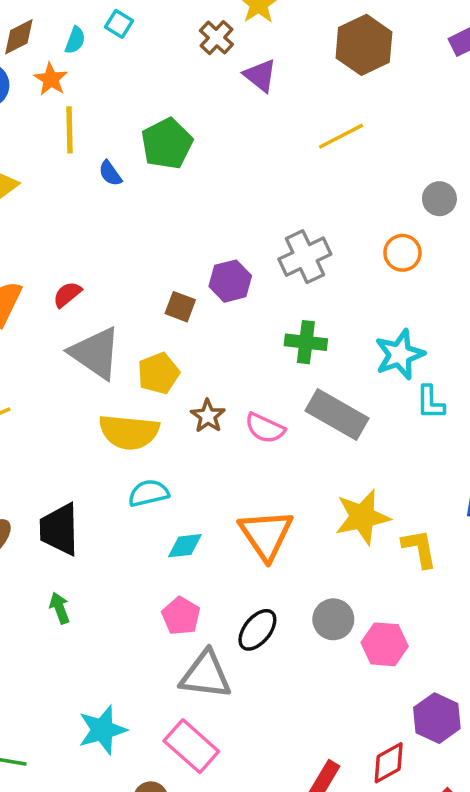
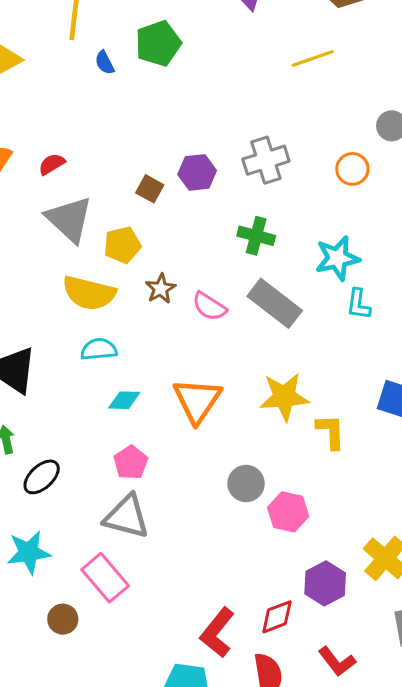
pink pentagon: (181, 616) -> (131, 463), moved
black ellipse: (257, 630) -> (42, 477), moved

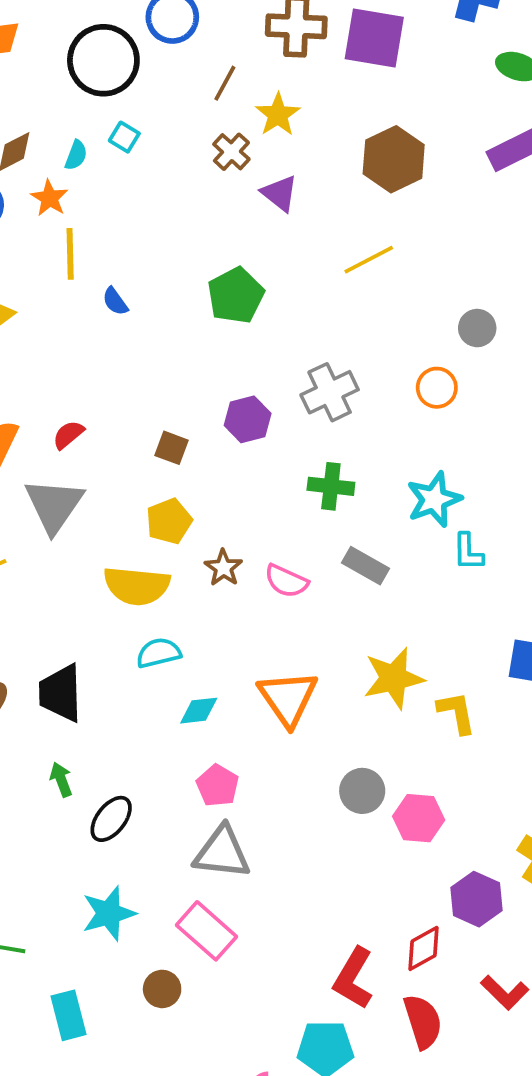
green pentagon: (158, 43) -> (236, 296), moved
brown square: (150, 189) -> (172, 448), moved
gray triangle: (69, 219) -> (54, 505), moved, turned 30
gray rectangle: (275, 303) -> (366, 566), size x0.7

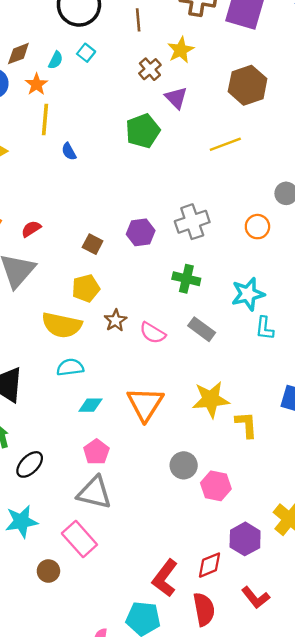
brown line: (225, 83) -> (138, 20), moved, turned -40
green pentagon: (236, 296) -> (143, 131), moved

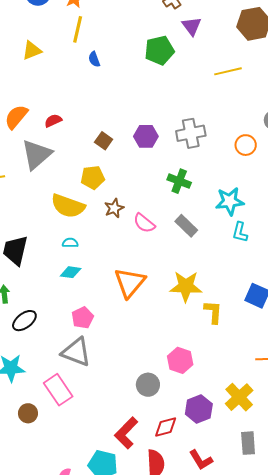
cyan semicircle: (70, 367) -> (70, 243), size x0.7
cyan diamond: (90, 405) -> (71, 272), moved
gray circle: (184, 465) -> (148, 385), moved

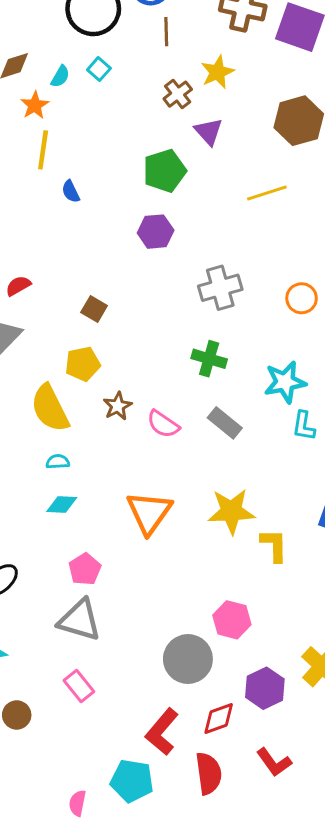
purple hexagon: (146, 136) -> (156, 232), moved
yellow semicircle: (68, 206) -> (50, 408), turned 48
gray circle: (148, 385) -> (188, 659), size x1.4
pink rectangle: (58, 390) -> (79, 686), moved, size x0.7

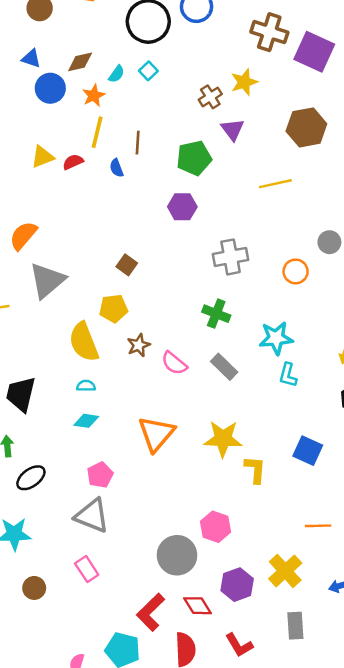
brown line: (166, 32) -> (138, 143), moved
red semicircle: (18, 286) -> (73, 162), moved
red diamond: (219, 718) -> (197, 606), turned 72

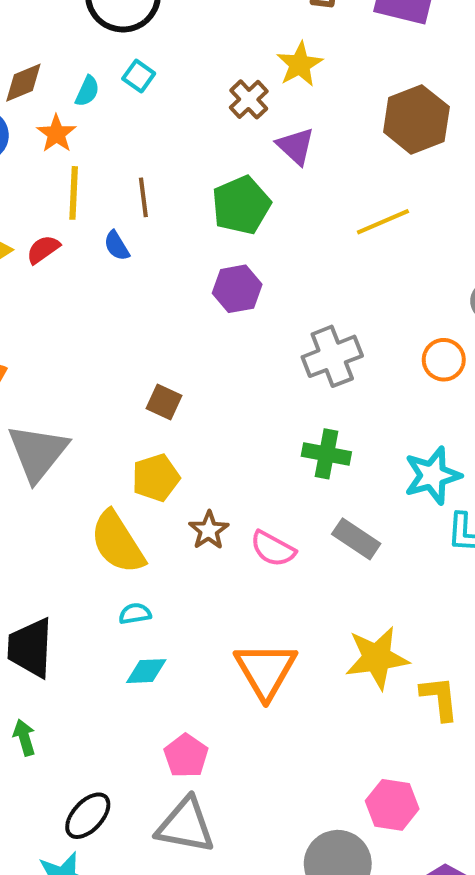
black ellipse: (31, 478) -> (88, 816), moved

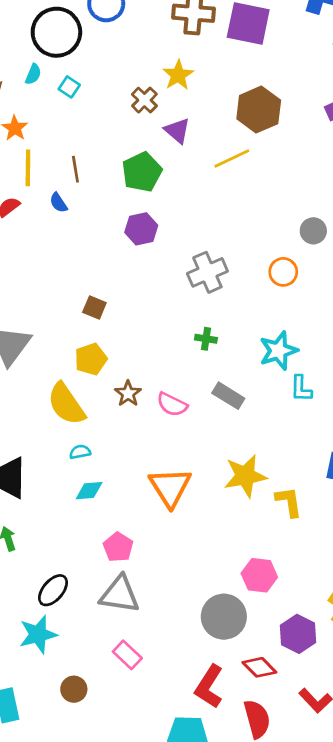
cyan semicircle: (87, 91) -> (33, 74), moved
yellow line: (383, 222) -> (232, 159), moved
green cross: (326, 454) -> (206, 339), size x0.7

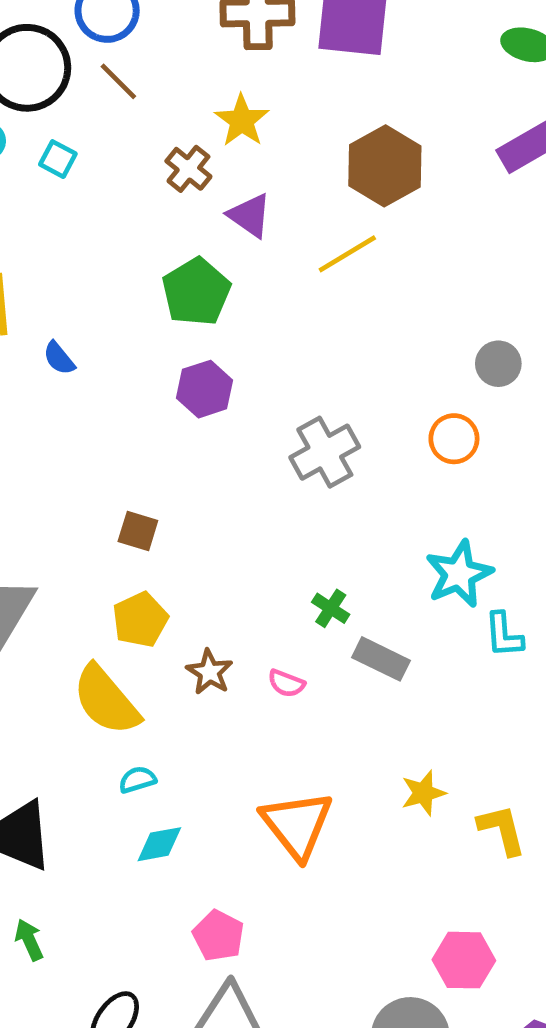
brown line: (75, 169) -> (118, 81), moved, turned -30
green cross: (206, 339) -> (331, 608), moved, turned 30
pink semicircle: (172, 404) -> (286, 683), size x0.7
yellow star: (245, 476) -> (423, 793), size x0.6

